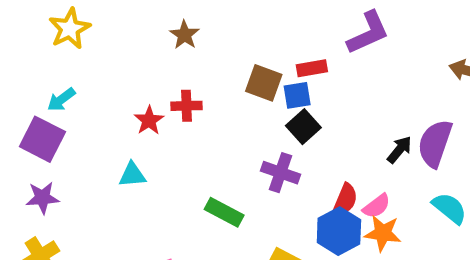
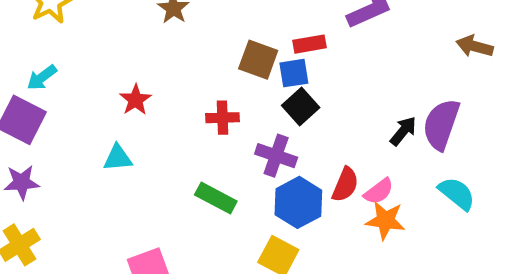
red cross: (187, 106) -> (223, 118), moved
blue hexagon: (339, 231) -> (298, 202), moved

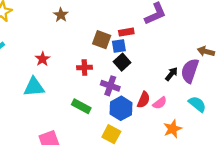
brown arrow: (475, 46) -> (206, 51), moved
cyan triangle: (118, 158) -> (34, 87), size x1.5
orange star: (385, 220) -> (173, 129), moved, turned -30

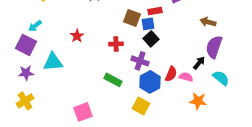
brown arrow: (206, 51) -> (208, 22), moved
black arrow: (172, 74) -> (199, 63), moved
cyan triangle: (34, 87) -> (53, 62), moved
pink semicircle: (160, 103) -> (186, 77), turned -128
orange star: (173, 129) -> (198, 101), turned 30

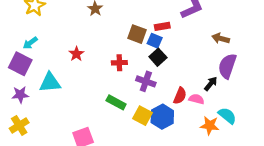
blue square: (148, 24) -> (155, 41), turned 32
cyan semicircle: (221, 78) -> (227, 116), moved
blue hexagon: (150, 82) -> (162, 117), moved
yellow square: (141, 106) -> (143, 116), moved

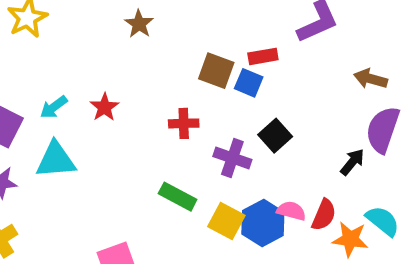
cyan arrow: (30, 43) -> (54, 107), moved
black square: (158, 57) -> (275, 136), moved
red semicircle: (180, 96) -> (324, 215), moved
pink semicircle: (196, 99) -> (291, 211), moved

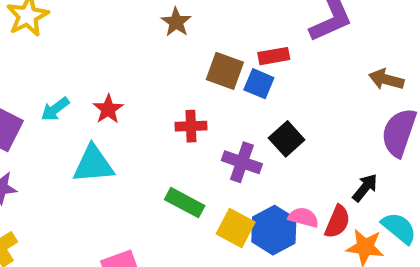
brown star: (139, 24) -> (176, 22), moved
cyan triangle: (56, 160) -> (93, 164), moved
black arrow: (352, 162) -> (365, 188), moved

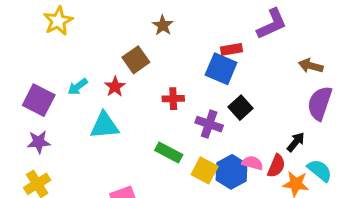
brown square: (225, 71) -> (136, 60), moved, turned 35
blue square: (259, 84) -> (221, 69), size x1.5

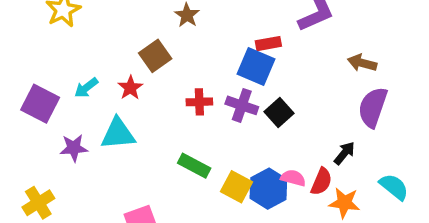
purple cross: (209, 124) -> (242, 105), moved
purple star: (39, 142) -> (74, 148), moved
cyan semicircle: (320, 170) -> (394, 187), moved

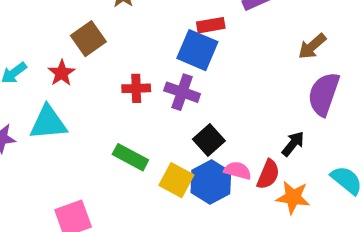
brown arrow: (362, 63) -> (312, 46), turned -56
black square: (279, 113) -> (209, 140), moved

